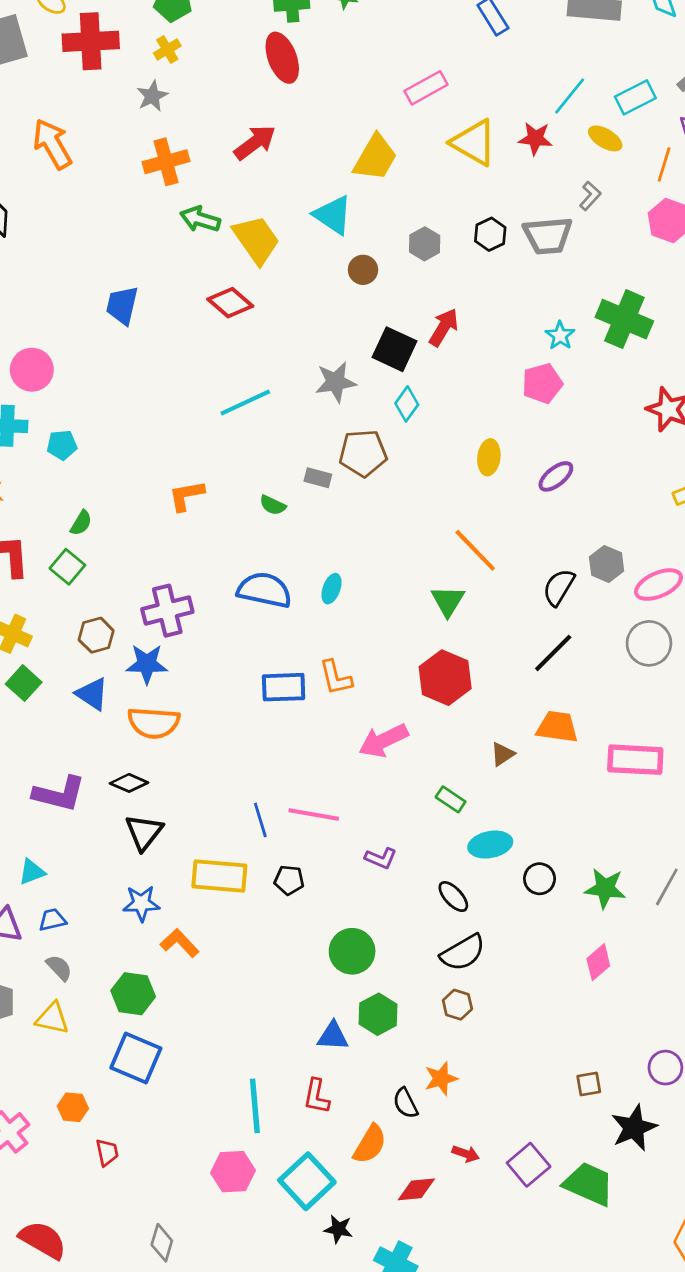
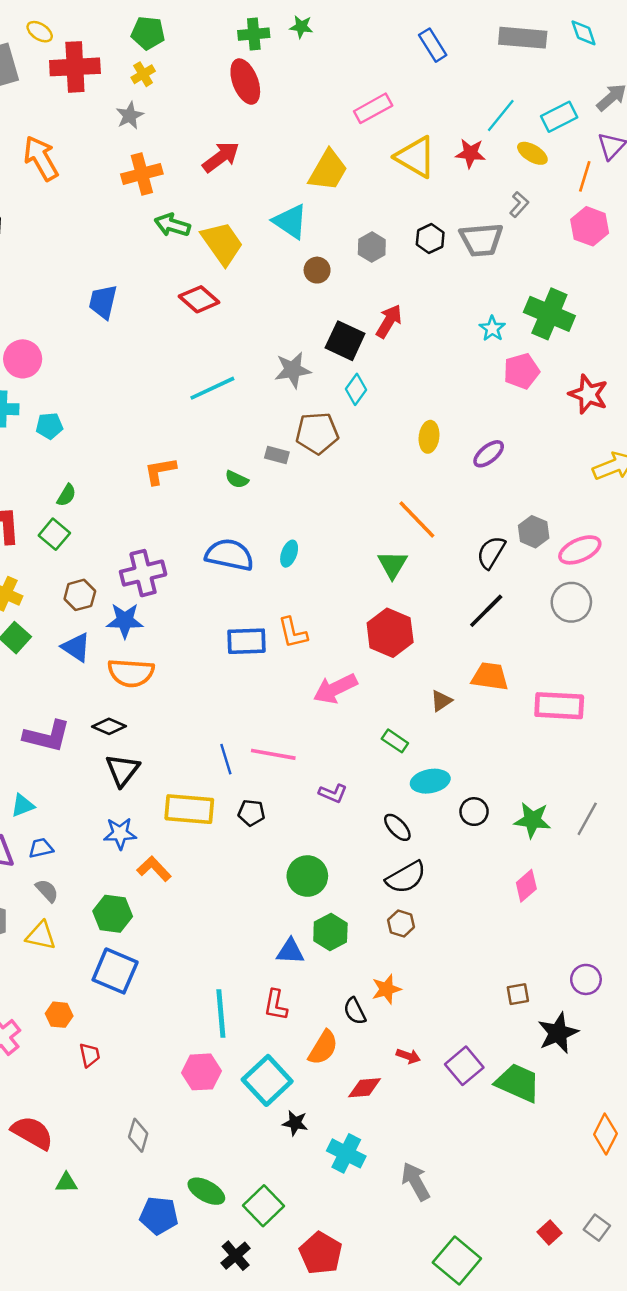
pink pentagon: (542, 383) -> (521, 371), moved

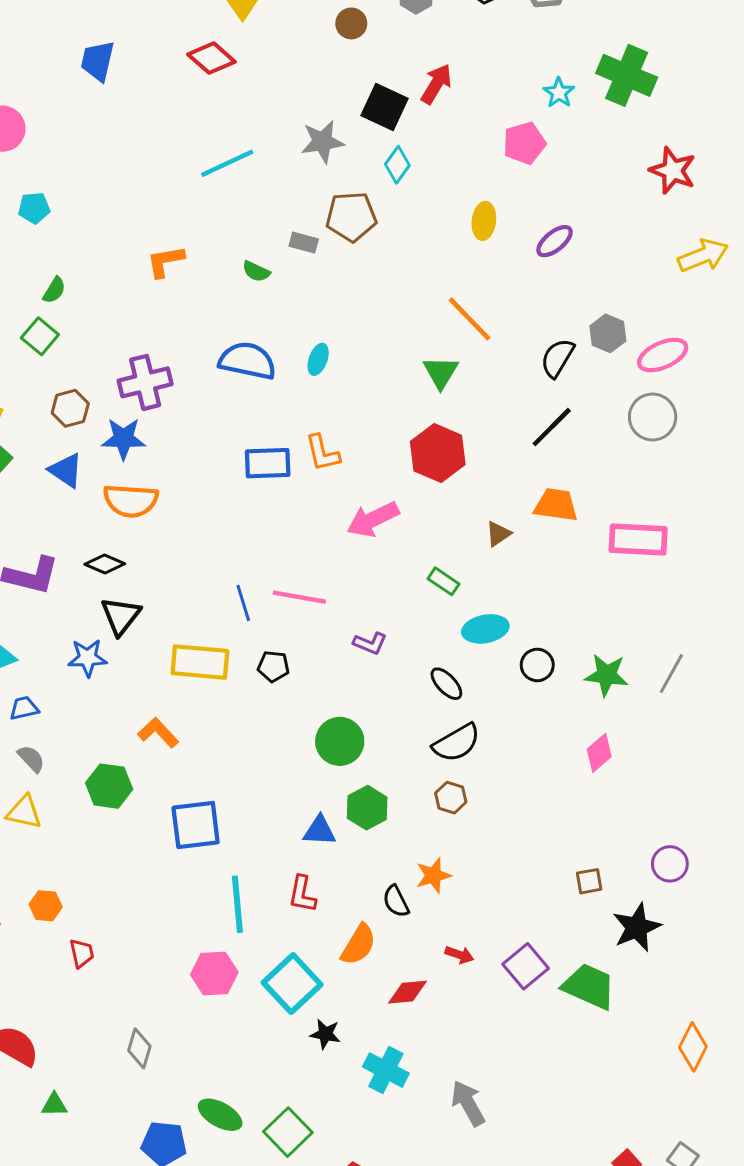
pink pentagon: (521, 371) -> (524, 143), moved
blue star: (120, 833) -> (87, 658), moved
blue square: (115, 971) -> (196, 825), moved, turned -30

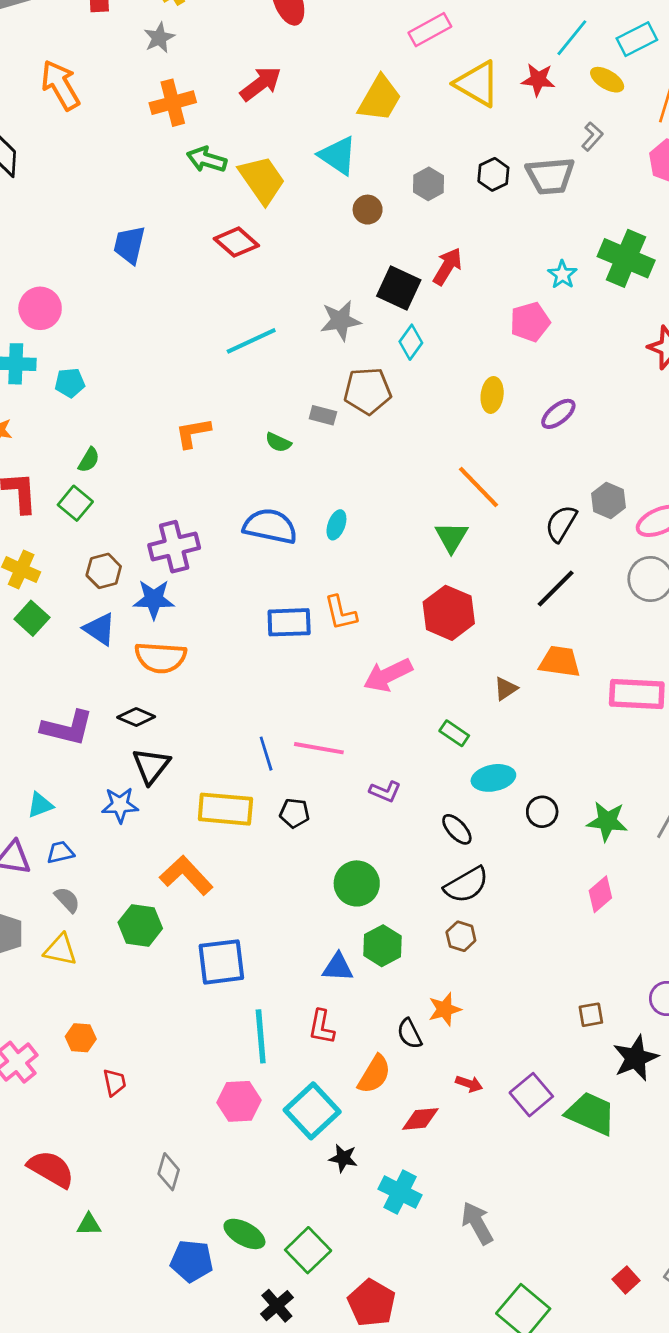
orange L-shape: (158, 733) -> (186, 875), size x1.4

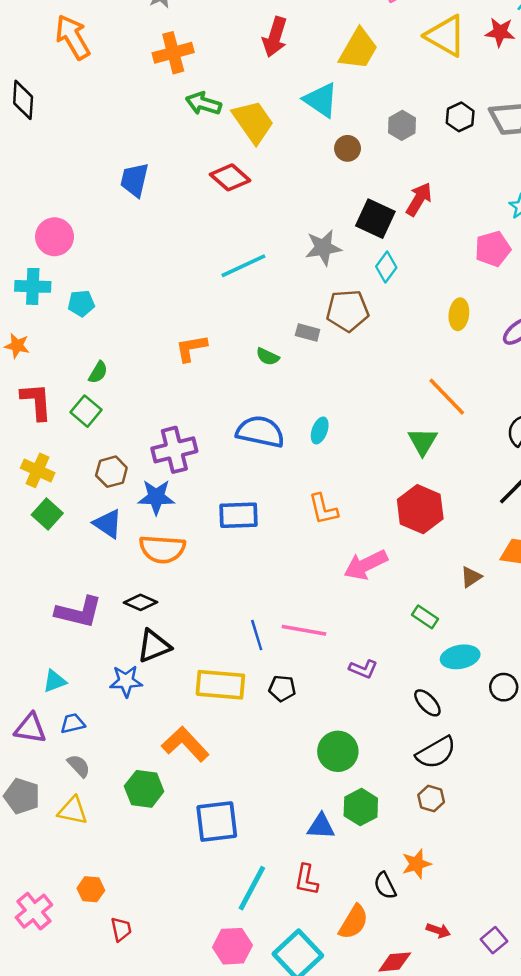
red arrow: (261, 84) -> (275, 37), moved, turned 144
blue rectangle: (289, 622) -> (239, 515), moved
black triangle: (151, 766) -> (154, 646), turned 30
cyan line: (261, 1036) -> (252, 888), turned 33
purple square: (531, 1095) -> (494, 940), size x0.7

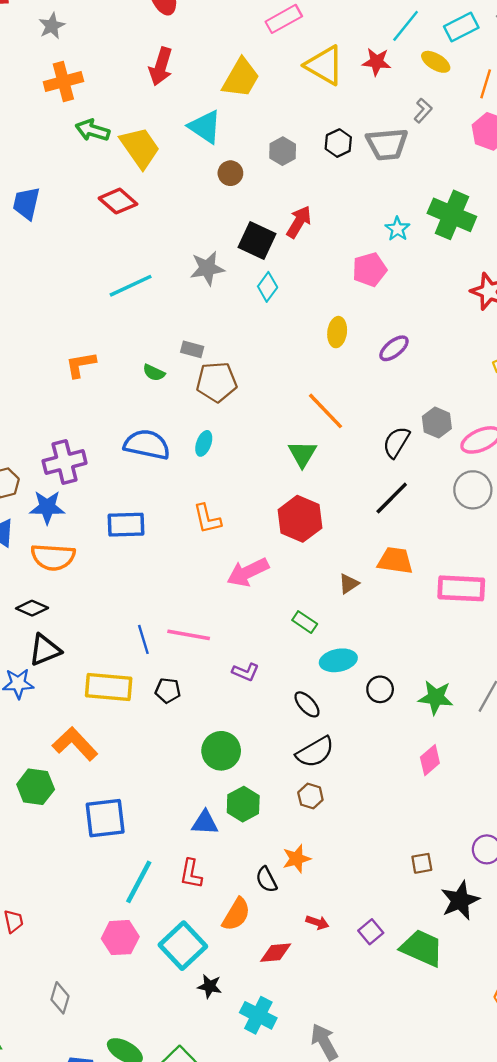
brown pentagon: (348, 311) -> (216, 382), moved

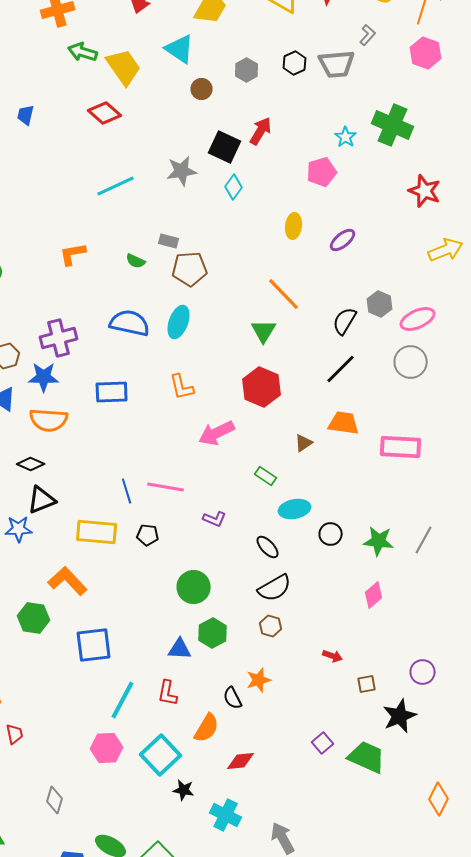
blue trapezoid: (26, 203) -> (26, 115), size x0.7
cyan ellipse: (204, 443) -> (179, 322), size x1.5
red arrow: (317, 922) -> (333, 656), moved

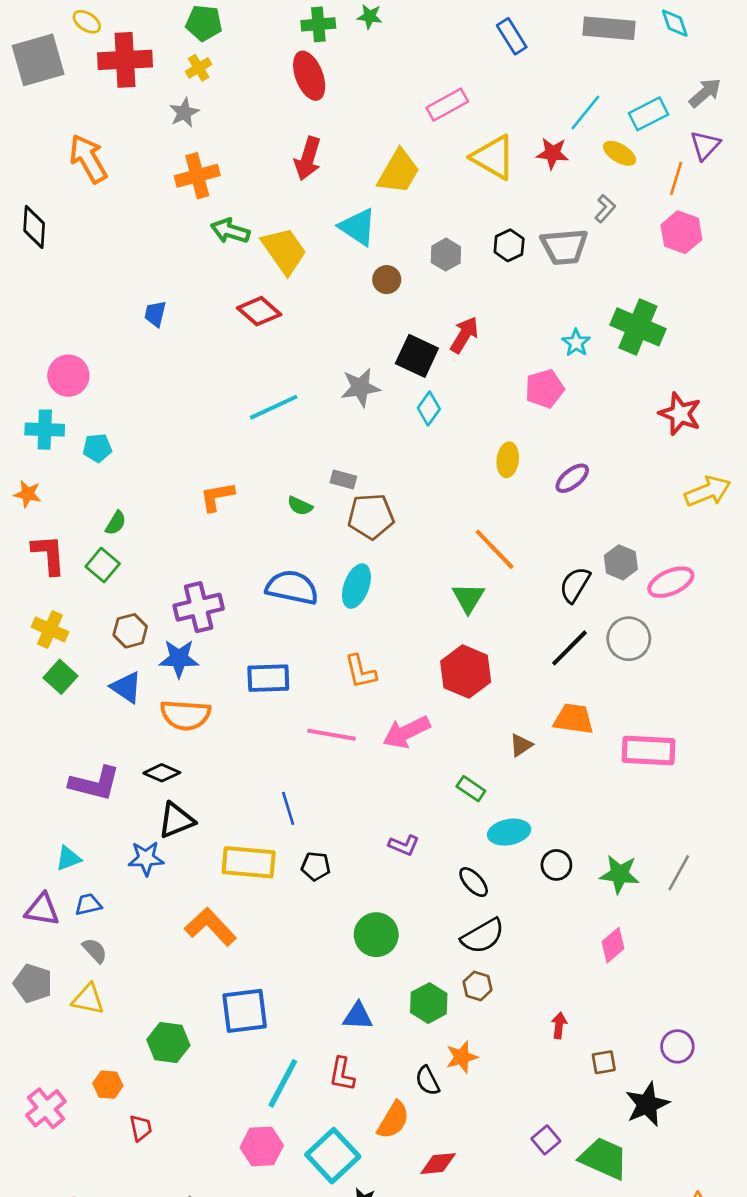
gray circle: (411, 362) -> (629, 639), moved
pink line: (166, 487) -> (331, 735), moved
green hexagon: (34, 618) -> (168, 1043), moved
green hexagon: (213, 633) -> (429, 1003), moved
red arrow: (333, 656) -> (559, 1025), turned -102

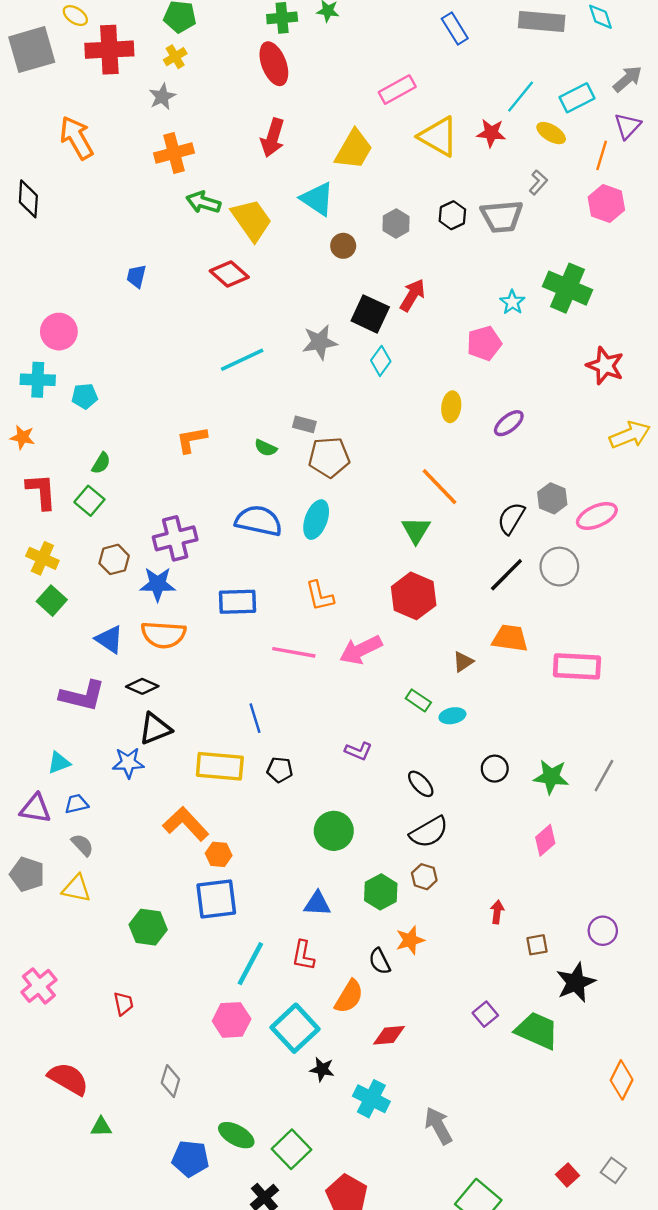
blue triangle: (126, 687) -> (109, 639), moved
cyan ellipse: (509, 832) -> (452, 716), moved, size x0.7
orange hexagon: (108, 1085) -> (219, 854), moved

